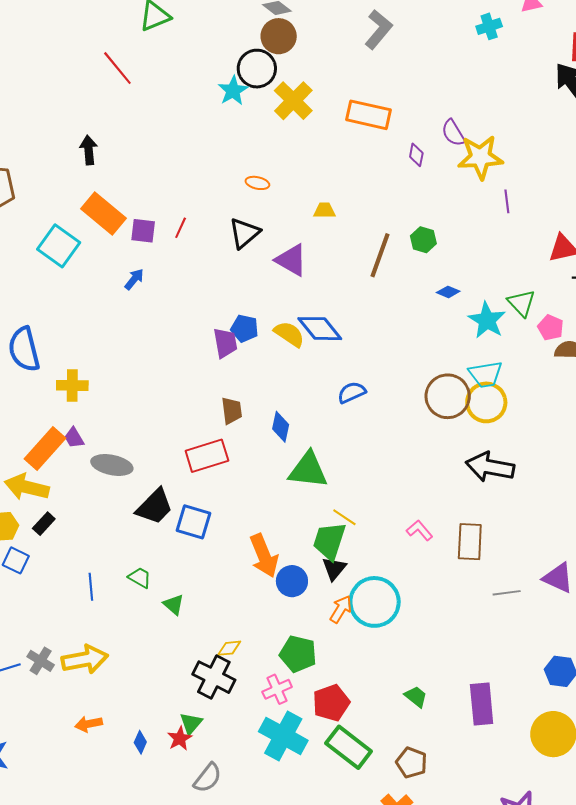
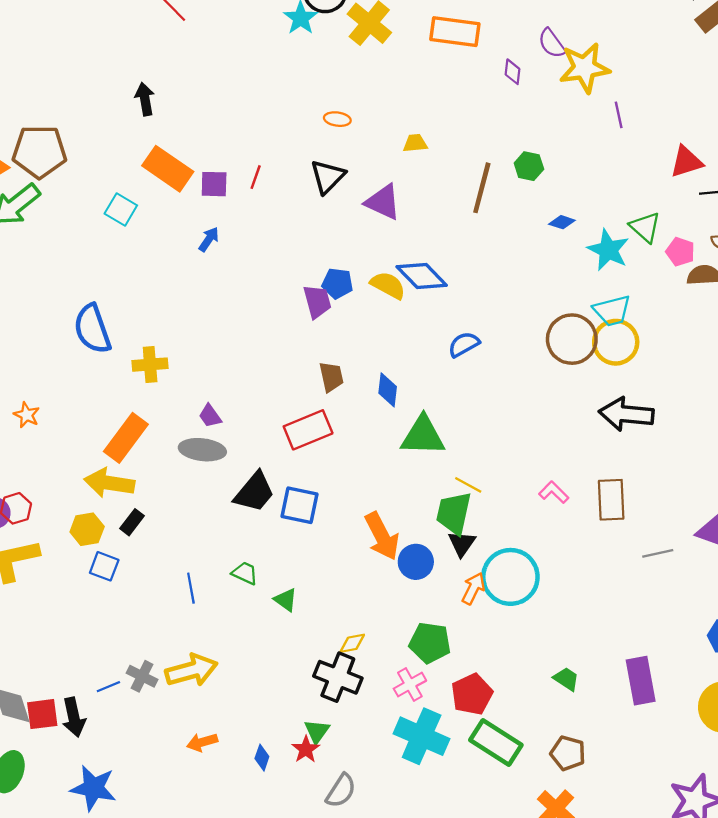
cyan square: (59, 246) -> (121, 209), size x0.7
purple trapezoid: (74, 438) -> (210, 416), moved

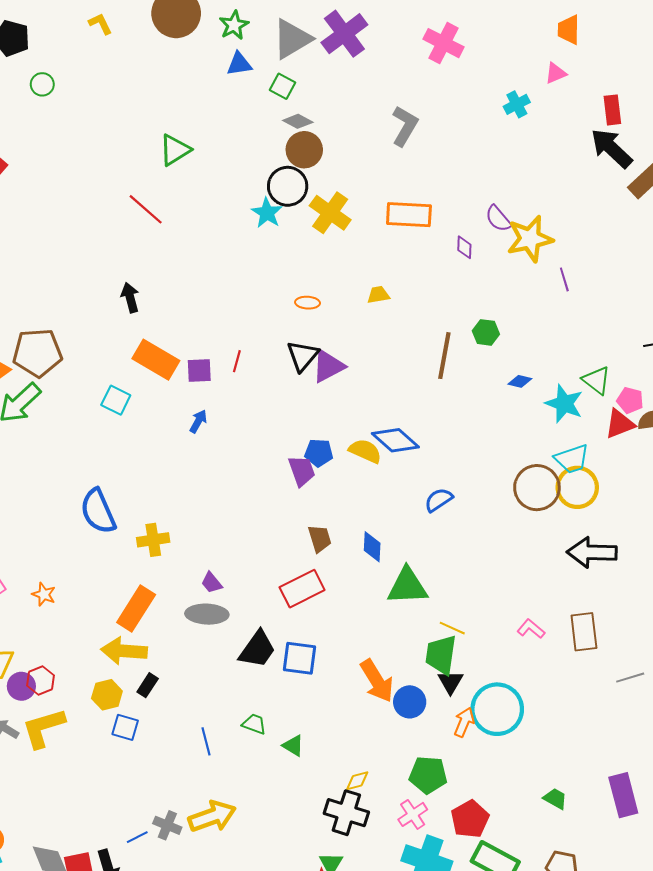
yellow trapezoid: (415, 143) -> (378, 295), moved
red triangle: (686, 162) -> (620, 424), moved
purple triangle: (383, 202) -> (328, 366), moved, turned -48

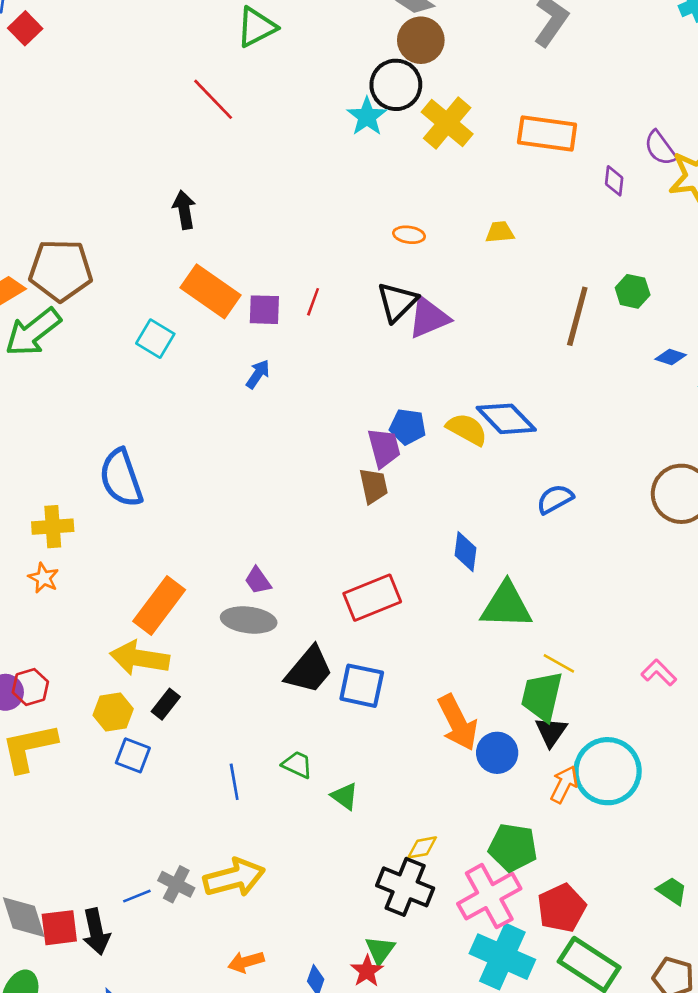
brown trapezoid: (320, 539) -> (374, 486), moved
yellow cross: (153, 540) -> (53, 527), moved
pink cross: (413, 814) -> (489, 896), size x1.6

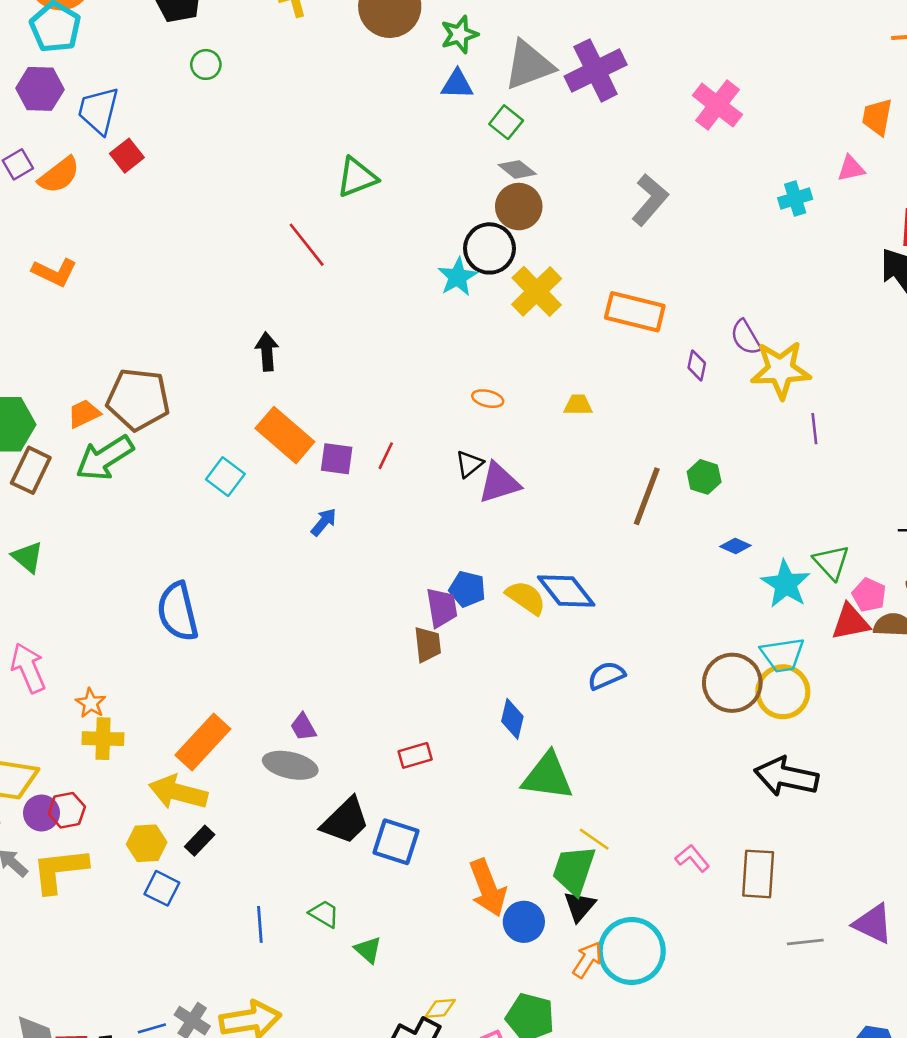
black triangle: (397, 302) -> (469, 464), size x0.7
yellow cross: (53, 527) -> (103, 739), moved
red rectangle: (372, 598) -> (415, 755), size x0.6

